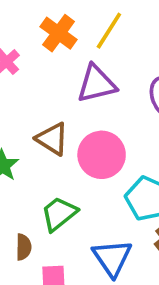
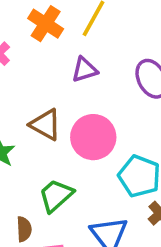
purple triangle: (96, 84) -> (85, 70), size x0.7

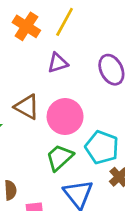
green trapezoid: (56, 195) -> (60, 157), moved

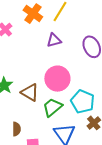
brown triangle: (27, 107) -> (30, 92), moved

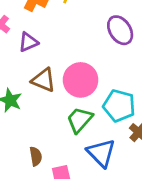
purple triangle: (54, 40) -> (28, 42), moved
brown triangle: (30, 92) -> (44, 80), moved

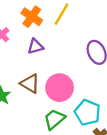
purple triangle: (28, 42) -> (35, 46), moved

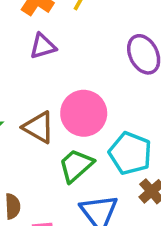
brown triangle: (30, 84) -> (39, 127), moved

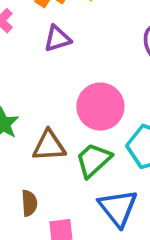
brown triangle: (39, 127) -> (49, 146), moved, turned -32

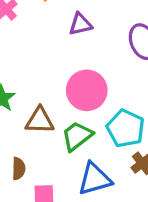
purple triangle: (57, 39) -> (80, 24), moved
blue triangle: (118, 208) -> (95, 179), turned 48

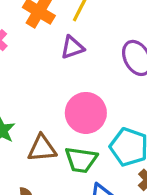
green trapezoid: (77, 136) -> (81, 160), turned -128

